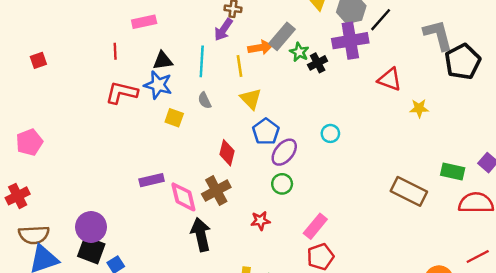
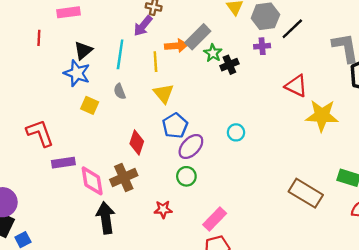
purple cross: (350, 41) -> (262, 46), size x0.5
black triangle: (163, 61) -> (83, 50), turned -36
red L-shape: (122, 93) -> (40, 133), moved, turned 52
yellow star: (419, 108) -> (322, 116), size x1.8

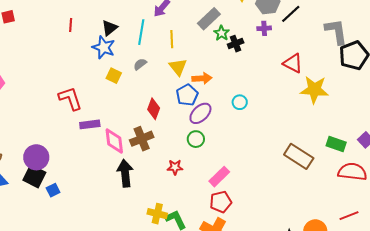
red line: (39, 38) -> (71, 25), moved
orange arrow: (176, 46) -> (202, 78), moved
gray semicircle: (120, 91) -> (140, 64), turned 72

